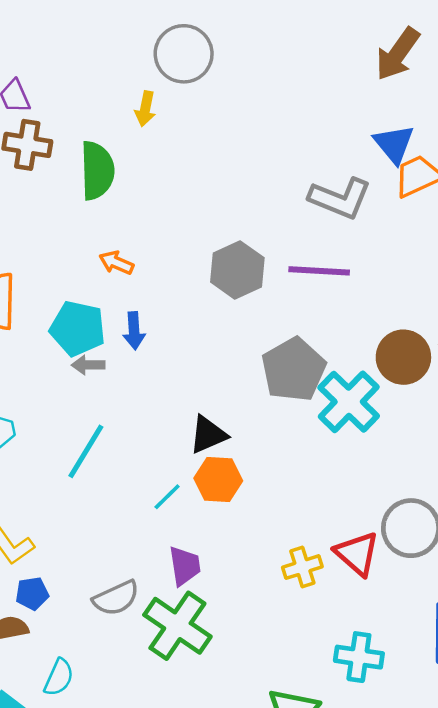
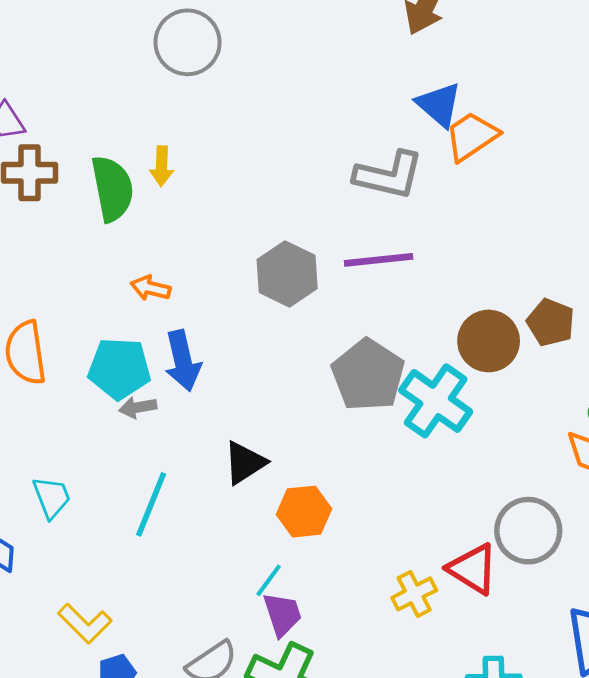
yellow arrow: (145, 109) -> (162, 166), moved
blue arrow: (134, 331) -> (183, 361), size x1.4
black triangle: (208, 435) -> (245, 463), moved
cyan line: (167, 497) -> (269, 580), moved

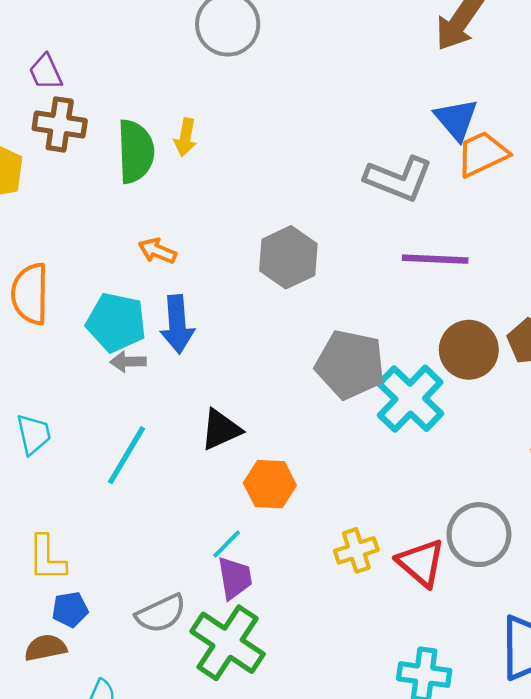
purple line: (379, 260) -> (435, 259), moved
gray pentagon: (368, 375) -> (350, 364), turned -30
yellow cross: (414, 594) -> (356, 550), moved
yellow L-shape: (85, 623) -> (47, 558), turned 36

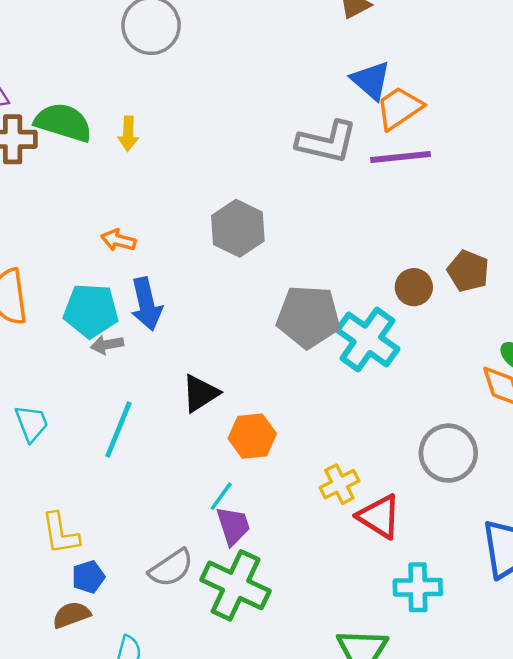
green semicircle: (136, 151) -> (63, 122), moved, turned -62
purple line: (435, 259) -> (400, 157), moved
brown circle: (469, 350) -> (414, 287), size x0.7
red triangle: (421, 563) -> (379, 516), moved

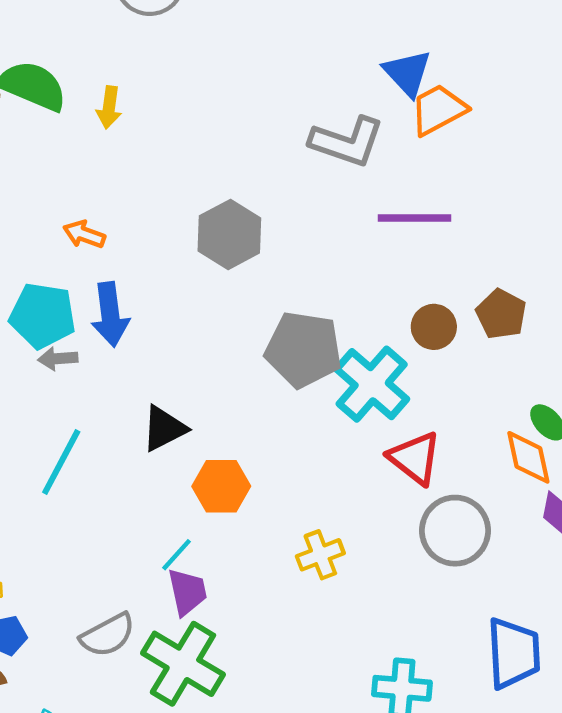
purple line: (400, 157) -> (414, 218), moved
red triangle: (379, 516) -> (415, 458), moved

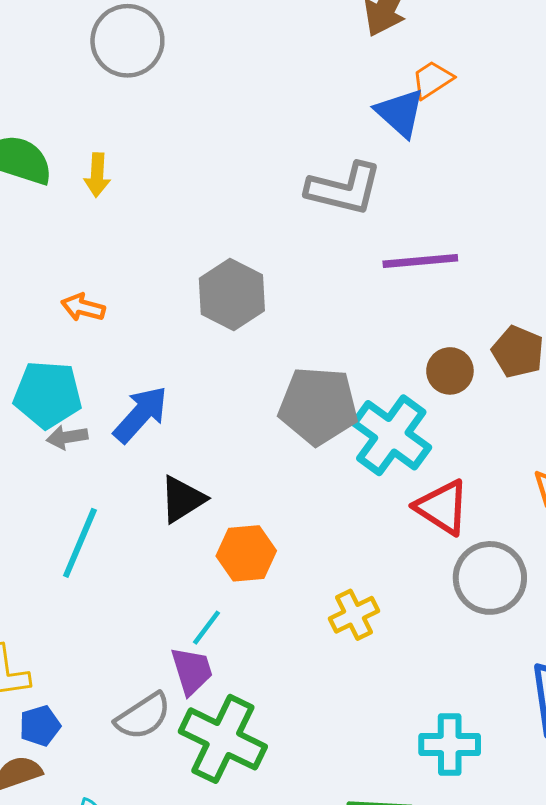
orange trapezoid: (438, 110) -> (432, 80), moved, size x0.7
blue arrow: (110, 314) -> (141, 414), moved, turned -126
purple trapezoid: (187, 592) -> (192, 671), moved

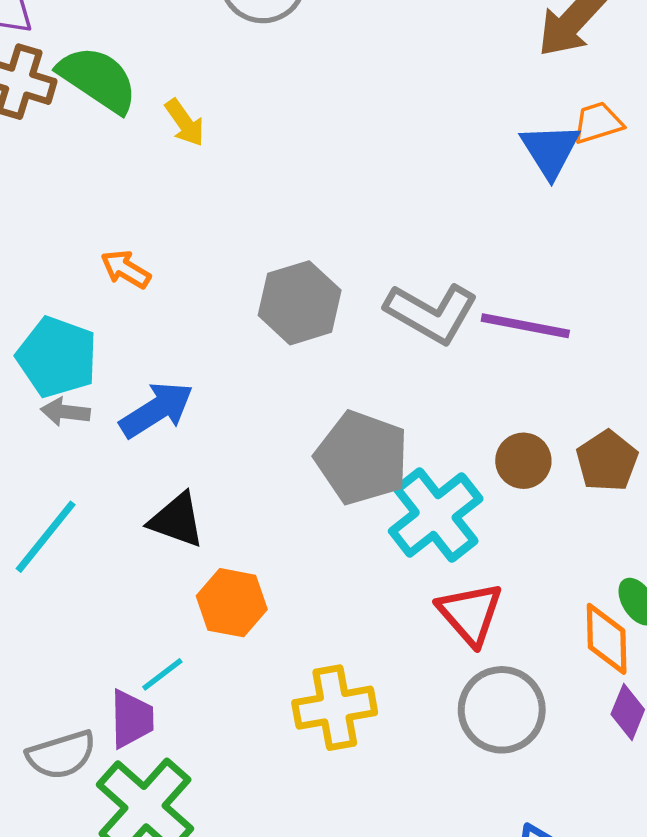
yellow arrow: (97, 175) -> (185, 123), turned -54
gray L-shape: (344, 189) -> (431, 313), moved
black triangle: (182, 499) -> (177, 520), turned 36
yellow cross: (354, 615) -> (335, 708), size x1.4

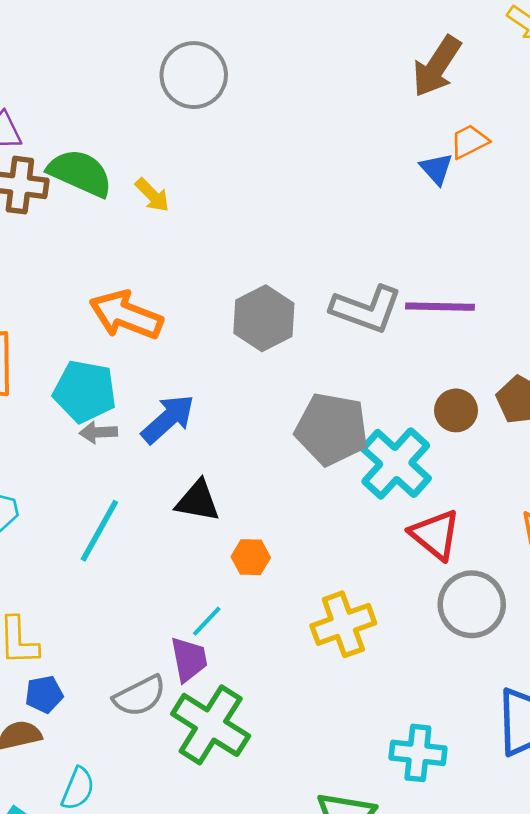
blue triangle: (550, 150) -> (436, 169), size x0.7
orange arrow: (126, 269) -> (126, 315), size x1.8
orange hexagon: (232, 603) -> (251, 557), size x0.7

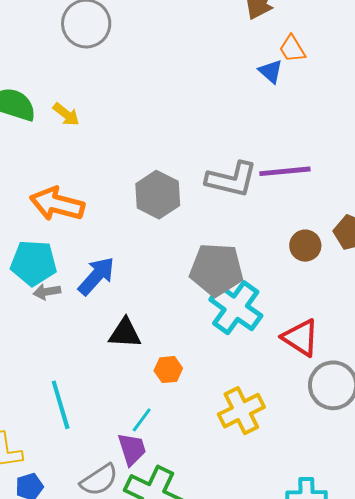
orange trapezoid: (469, 142) -> (292, 49), turned -88
cyan cross: (396, 463) -> (236, 308), moved
cyan line: (99, 531) -> (61, 405), moved, turned -39

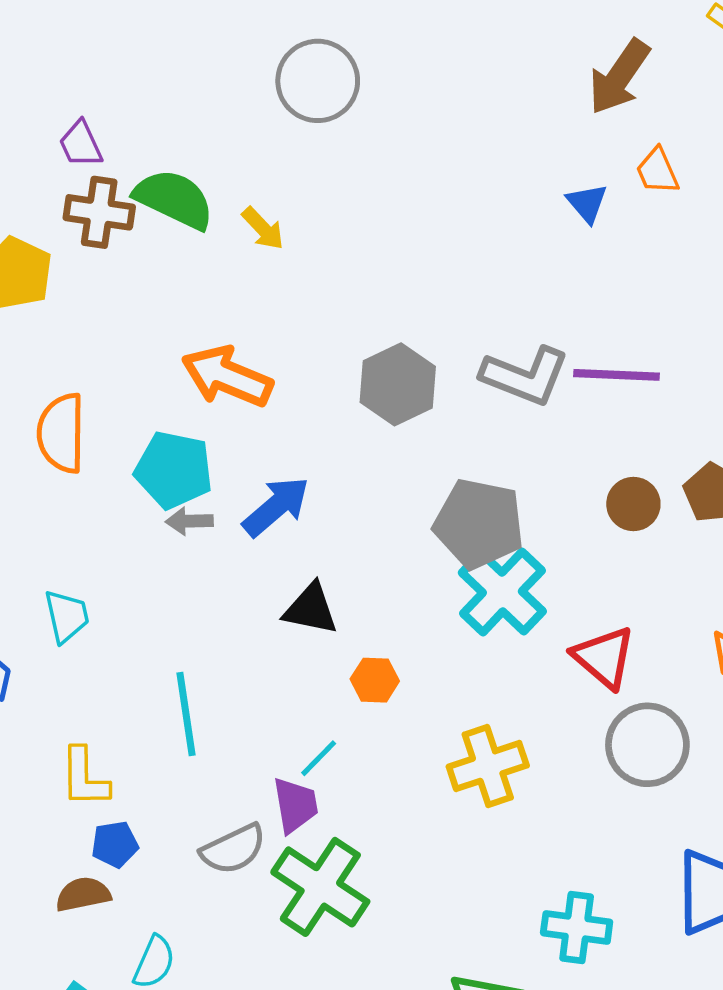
blue triangle: (271, 71) -> (587, 203), moved

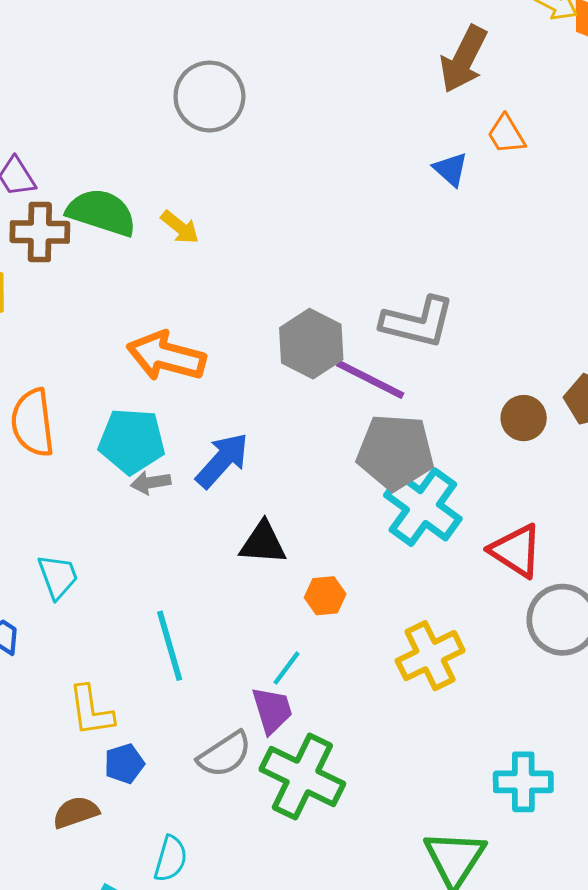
purple line: (616, 375) -> (370, 379), moved, turned 32
brown semicircle: (83, 894) -> (76, 812), moved

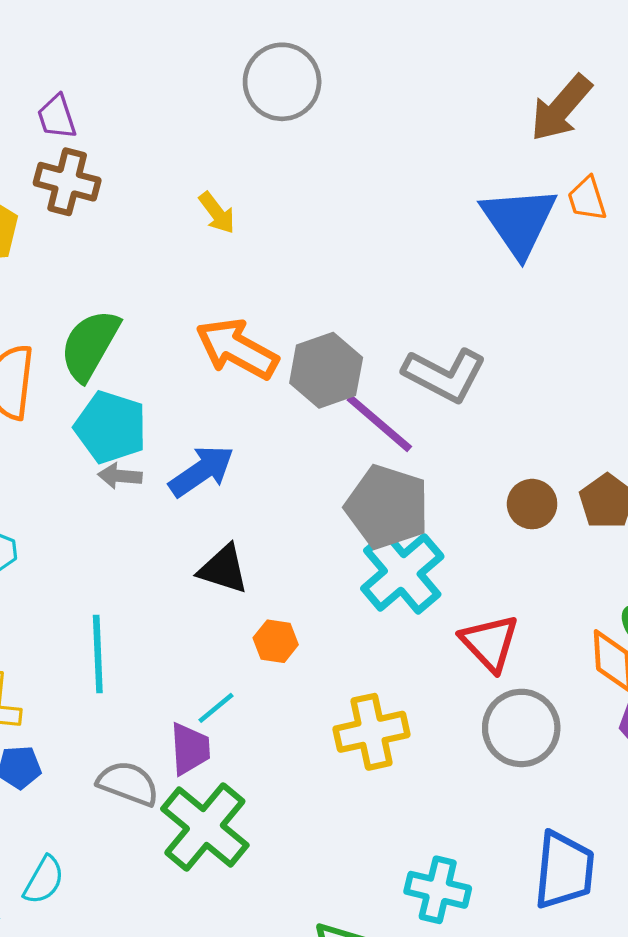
blue triangle: (451, 169) -> (519, 221), size x2.0
green semicircle: (102, 212) -> (90, 345), moved, turned -92
orange arrow: (166, 356) -> (237, 349), moved
gray semicircle: (225, 754) -> (128, 783), turned -140

